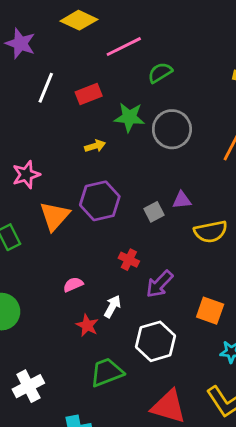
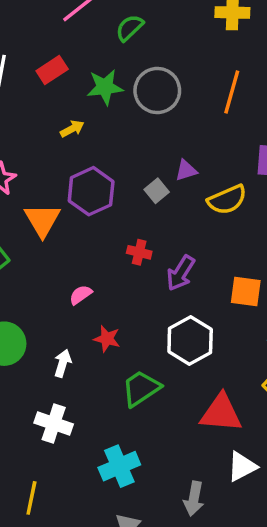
white arrow: (112, 306) -> (63, 363), moved
white cross: (28, 386) -> (54, 423), turned -32

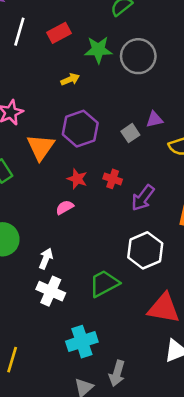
red star: (107, 339) -> (77, 179), moved
white cross: (54, 423) -> (51, 291), moved
gray arrow: (194, 499) -> (117, 373), moved

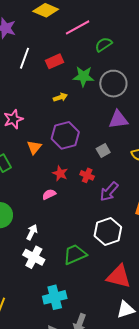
purple triangle: (154, 119) -> (118, 120), moved, size x1.5
gray square: (130, 133) -> (103, 150), moved
orange triangle: (41, 147) -> (34, 147), size x0.7

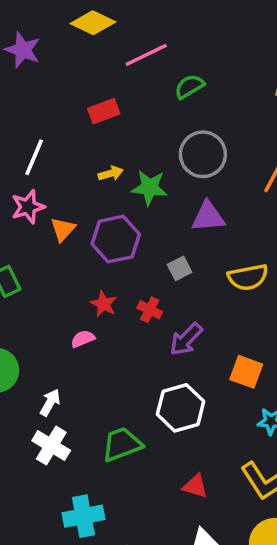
white line: (25, 58) -> (34, 157), moved
green star: (83, 76) -> (149, 188), moved
orange triangle: (34, 147) -> (63, 229), moved
red triangle: (119, 277) -> (195, 486), size x0.6

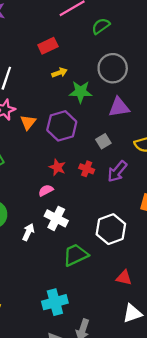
yellow arrow: (111, 173) -> (59, 73), moved
purple arrow: (186, 339) -> (117, 171), moved
white cross: (51, 446) -> (56, 218), moved

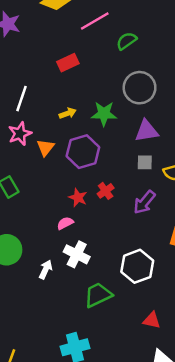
yellow arrow: (59, 73) -> (68, 113), moved
gray square: (103, 141) -> (145, 162), moved, turned 32
red cross: (87, 169) -> (106, 191), moved, turned 32

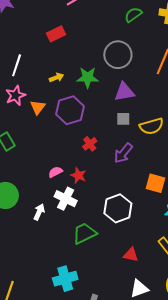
green semicircle: (127, 41) -> (133, 15), moved
red star: (78, 198) -> (78, 175), moved

